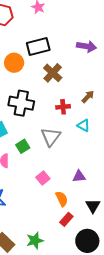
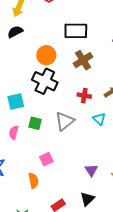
orange circle: (14, 63) -> (46, 55), moved
green square: (23, 146) -> (35, 123), turned 32
purple triangle: (79, 176) -> (91, 170), moved, turned 48
orange semicircle: (62, 199) -> (33, 181), moved

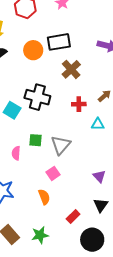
orange circle: (46, 55) -> (33, 50), moved
cyan square: (16, 101) -> (12, 110), moved, turned -36
cyan triangle: (99, 119) -> (98, 124), turned -32
gray triangle: (65, 121) -> (61, 145), moved

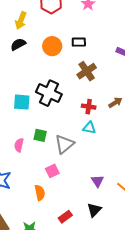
black rectangle: (59, 42) -> (79, 42), size x0.6
cyan square: (12, 110) -> (22, 102), turned -36
cyan triangle: (98, 124) -> (89, 128), moved

